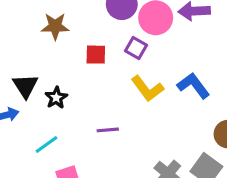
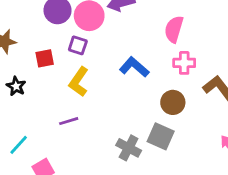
yellow L-shape: (147, 88) -> (79, 82), moved, turned 84
black star: (56, 98) -> (16, 86), moved

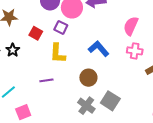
red square: (45, 58) -> (36, 33), turned 32
yellow L-shape: (79, 82) -> (58, 53), turned -40
brown circle: (173, 102) -> (88, 78), moved

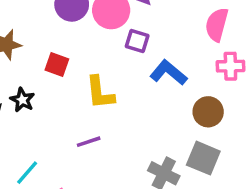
purple square: (61, 27) -> (137, 41), moved
brown circle: (88, 78) -> (208, 112), moved

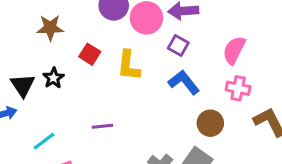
purple square: (137, 41) -> (178, 45), moved
yellow L-shape: (100, 93) -> (129, 65), moved

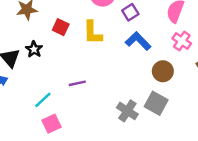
purple square: (178, 45) -> (130, 12), turned 35
pink cross: (238, 88) -> (182, 41), turned 30
cyan line: (44, 141) -> (43, 100), moved

